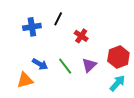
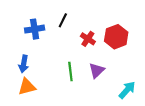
red hexagon: (118, 57) -> (116, 37), moved
blue arrow: (40, 64) -> (24, 64), moved, turned 70
green line: (65, 66) -> (70, 71), turned 30

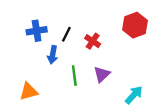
black line: (63, 20) -> (66, 34), moved
red hexagon: (116, 37) -> (135, 25), moved
blue arrow: (24, 64) -> (53, 55), moved

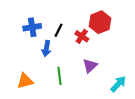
red hexagon: (135, 25) -> (100, 22), moved
green line: (74, 75) -> (60, 76), moved

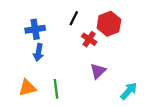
black line: (59, 30) -> (74, 18), moved
blue arrow: (46, 48) -> (38, 52), moved
green line: (60, 76) -> (56, 89), moved

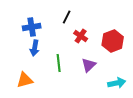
red hexagon: (109, 24) -> (113, 41), moved
green line: (56, 89) -> (59, 63), moved
cyan arrow: (129, 91) -> (117, 83), turned 36

